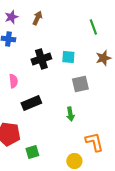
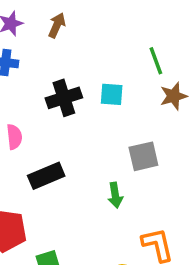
green line: (93, 27) -> (156, 61), moved
gray square: (80, 84) -> (143, 156), moved

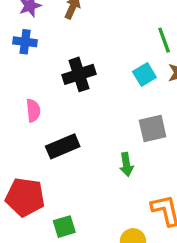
cyan square: (112, 94) -> (144, 74), moved, turned -35

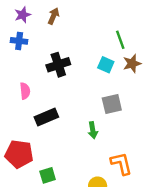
cyan square: (144, 74) -> (106, 65), turned -35

